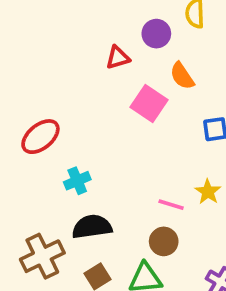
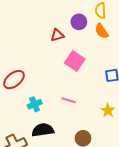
orange semicircle: (182, 76) -> (102, 31), moved
pink line: (171, 205) -> (69, 100), moved

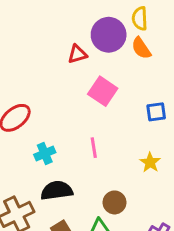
purple circle: (79, 22) -> (109, 35), size x1.5
pink line: (69, 100) -> (94, 148), turned 64

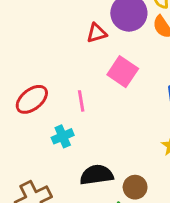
pink line: (94, 148) -> (81, 101), moved
black semicircle: (57, 191) -> (97, 175), moved

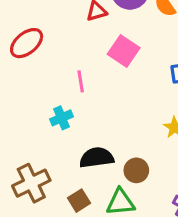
red ellipse: (32, 99) -> (27, 43), moved

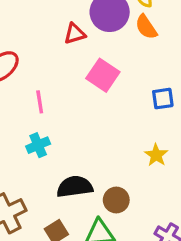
pink line: (81, 81) -> (40, 102), moved

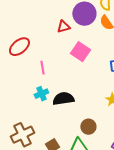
black semicircle: (75, 187) -> (63, 99), moved

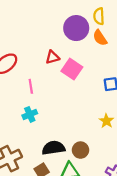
red triangle: (63, 27) -> (52, 57), moved
black semicircle: (63, 99) -> (54, 148), moved

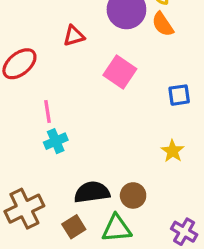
red triangle: (52, 57) -> (74, 36), moved
pink line: (31, 86) -> (47, 112), moved

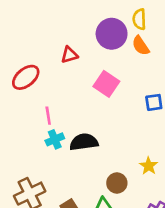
yellow star: (173, 151) -> (149, 166), moved
black semicircle: (92, 192) -> (84, 142), moved

